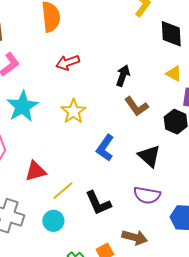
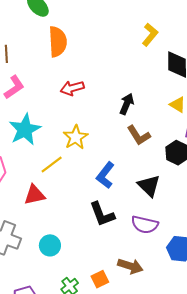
yellow line: (63, 191) -> (52, 164), moved
black L-shape: (98, 203) -> (102, 214), moved

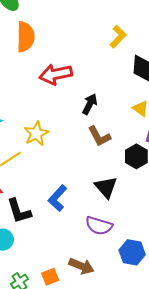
red arrow: (72, 88) -> (56, 74), moved, size x1.4
blue L-shape: (105, 175) -> (58, 198), moved
black L-shape: (102, 214) -> (19, 211), moved

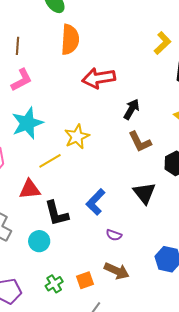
purple semicircle: (99, 226) -> (114, 235), moved, size x0.6

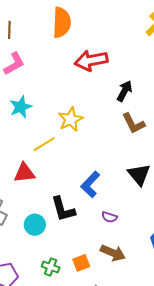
cyan star: (27, 123) -> (21, 107), size x0.7
black L-shape: (56, 213) -> (63, 209), moved
green cross: (54, 284) -> (51, 267), turned -36

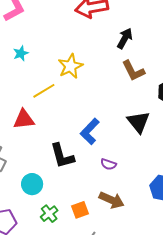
cyan star: (21, 107) -> (21, 53), size x0.7
cyan circle: (35, 225) -> (32, 184), moved
green cross: (51, 267) -> (49, 214), turned 30

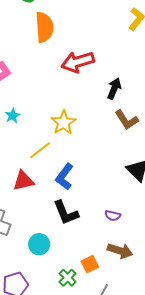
blue L-shape: (90, 131) -> (64, 177), moved
green cross: (49, 214) -> (68, 278), moved

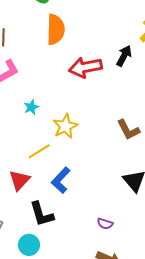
black arrow: (114, 89) -> (124, 56), moved
cyan star: (13, 116) -> (31, 107), moved
red triangle: (23, 181) -> (20, 180), turned -40
black L-shape: (66, 213) -> (42, 214), moved

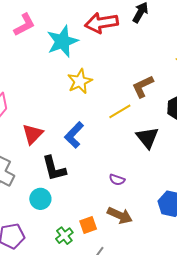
cyan star: (31, 107) -> (62, 41), moved, size x2.0
brown L-shape: (128, 130) -> (143, 86), turned 90
yellow line: (39, 151) -> (120, 111), moved

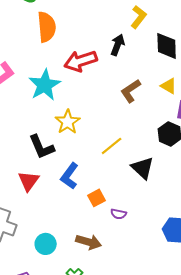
brown L-shape: (143, 86) -> (131, 91), moved
black L-shape: (54, 168) -> (42, 147), moved
brown arrow: (120, 215) -> (89, 242), moved
orange square: (88, 225) -> (97, 198), moved

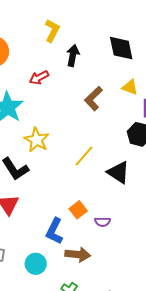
yellow L-shape: (139, 17) -> (52, 31), moved
red arrow: (81, 61) -> (39, 77), size x0.6
blue L-shape: (70, 176) -> (54, 231), moved

